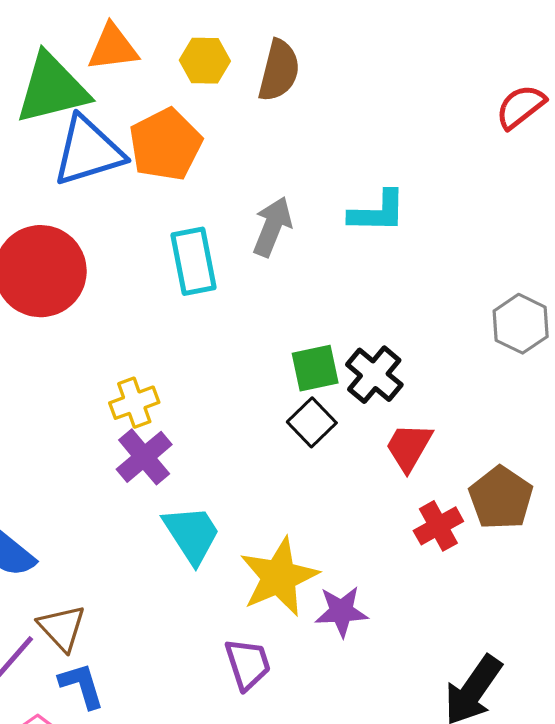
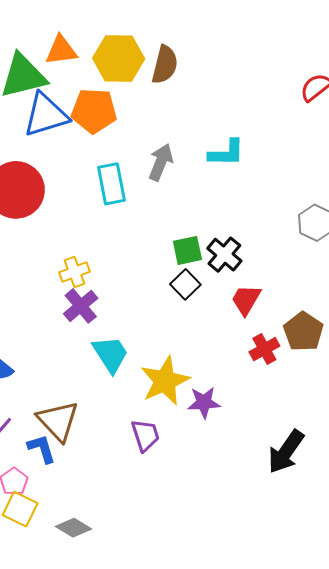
yellow hexagon: (205, 61) -> (119, 59), size x1.6
orange pentagon: (165, 145) -> (94, 111), turned 30
brown triangle: (62, 628) -> (58, 421), moved, size x1.4

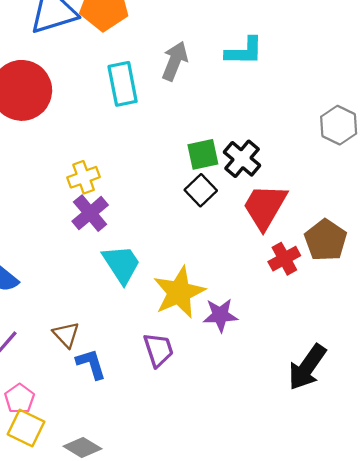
red trapezoid: (246, 300) -> (265, 207), size x1.4
brown triangle: (58, 421) -> (66, 335), size x0.6
blue L-shape: (42, 449) -> (91, 364), moved

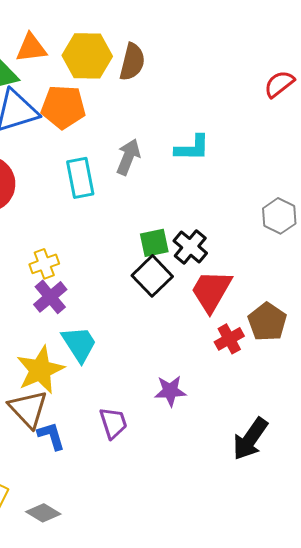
black square: (201, 190) -> (152, 276), size x1.4
yellow star: (179, 292) -> (40, 370), moved
brown triangle: (66, 335) -> (28, 409), size x1.6

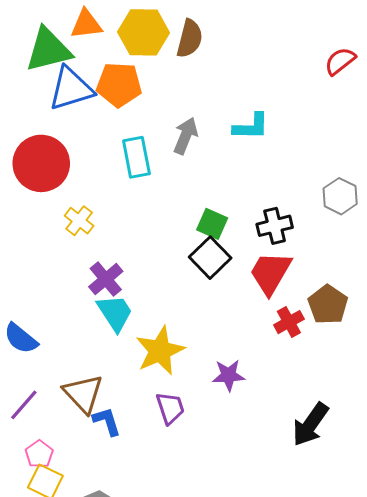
green square: (154, 243) -> (212, 224), turned 36
black cross: (190, 247) -> (275, 226), moved, turned 36
yellow cross: (44, 264) -> (79, 221), moved, turned -32
cyan trapezoid: (79, 344) -> (115, 313), moved
yellow star: (40, 370) -> (160, 351), moved

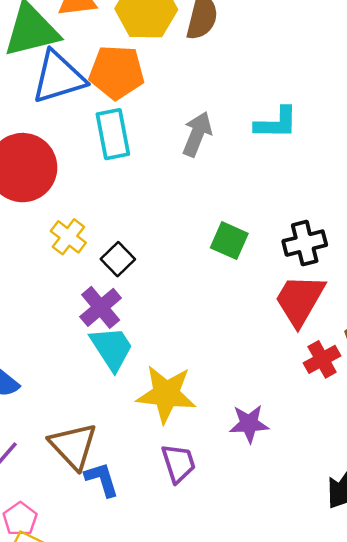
cyan rectangle: (136, 157) -> (113, 134), moved
black square: (210, 258) -> (118, 259), moved, size x0.7
yellow star: (160, 351) -> (166, 394), turned 30

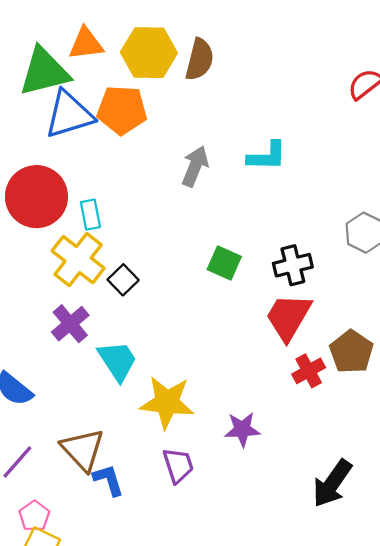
cyan rectangle: (113, 134) -> (90, 215), moved, size x0.7
yellow cross: (68, 237) -> (78, 260), size x1.6
purple cross: (101, 307) -> (70, 324), moved

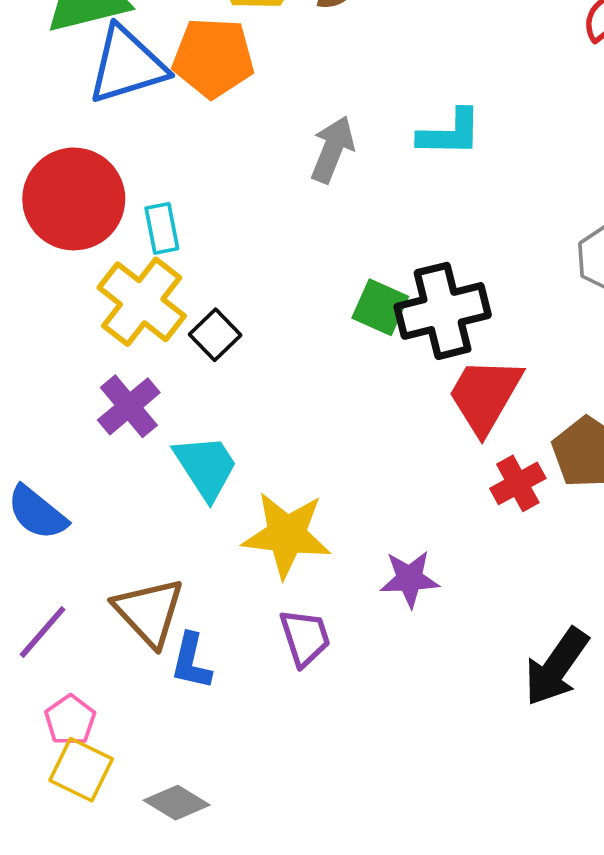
black cross: (293, 265) -> (443, 311), moved, size x1.4
blue L-shape: (108, 480) -> (191, 661), turned -150

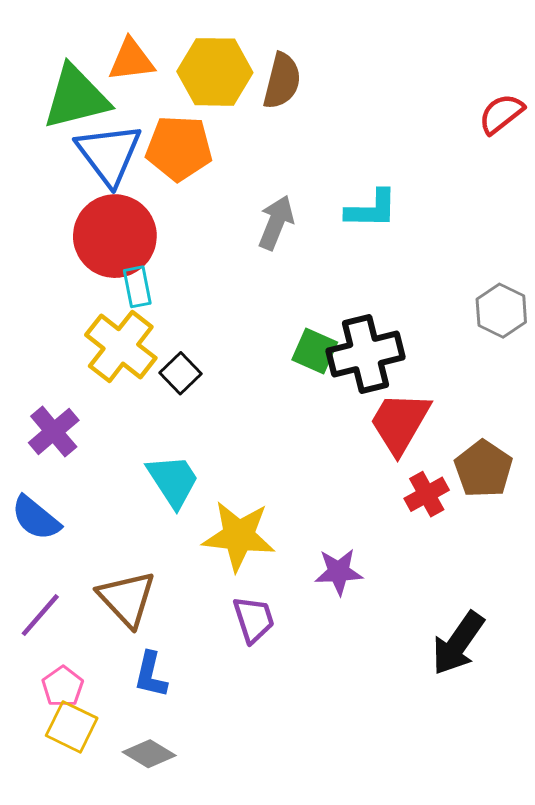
blue triangle: (127, 65) -> (109, 154), turned -50
red circle: (74, 199) -> (115, 236), moved
purple cross: (129, 406) -> (54, 432), moved
blue L-shape: (191, 661) -> (151, 675), moved

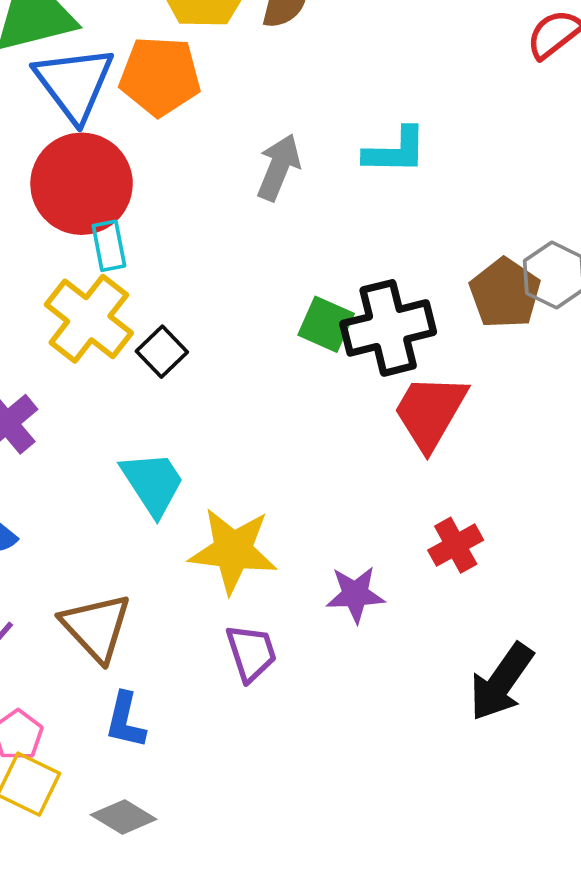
brown pentagon: (483, 469) -> (505, 293), moved
red cross: (427, 494) -> (456, 545), moved

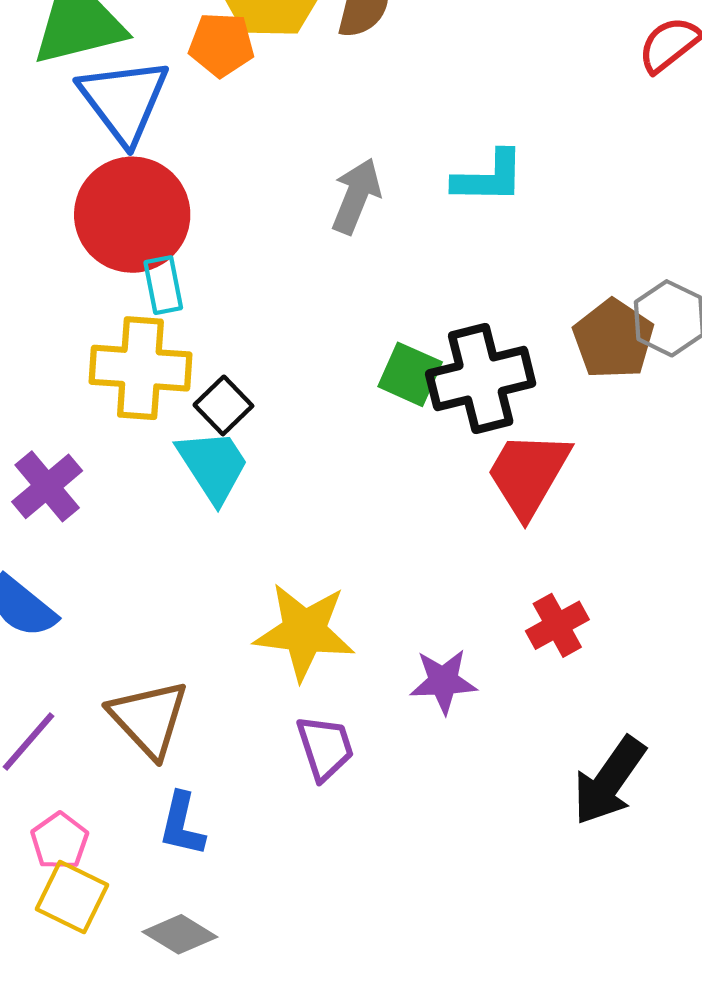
orange pentagon: (160, 76) -> (221, 45), moved, size x0.7
yellow cross: (89, 319) -> (140, 368), turned -34
cyan trapezoid: (153, 483) -> (213, 466), moved

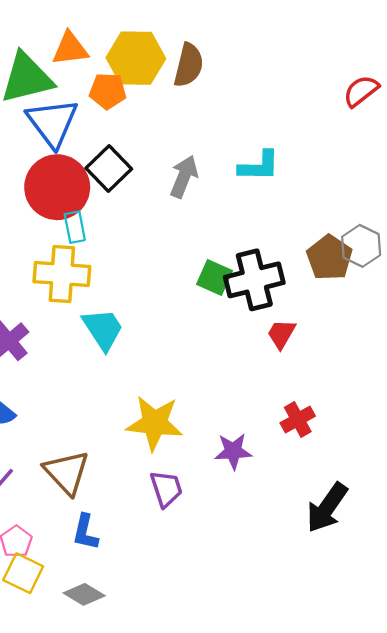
black square: (223, 405) -> (109, 168), moved, size x1.4
red trapezoid: (528, 474) -> (281, 334), size x0.6

